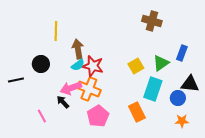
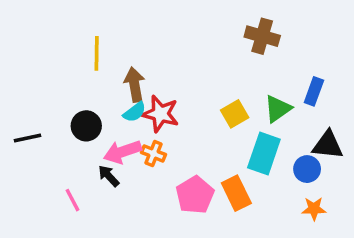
black circle: (41, 64) -> (86, 126), moved
orange cross: (89, 89) -> (154, 154), size x0.6
pink pentagon: (98, 116) -> (195, 195), moved

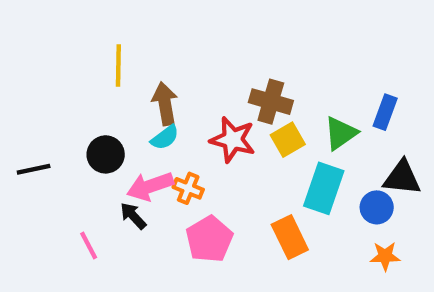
brown cross: (262, 36) -> (271, 102), moved
red star: (160, 114) -> (233, 140), moved
pink pentagon: (195, 195) -> (209, 239), moved

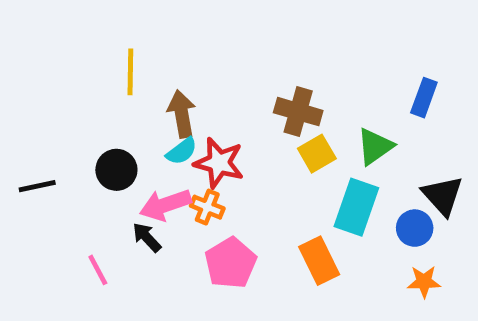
blue rectangle: (385, 112) -> (424, 98), moved
red star: (233, 140) -> (219, 163), moved
black triangle: (402, 178) -> (443, 195), turned 42

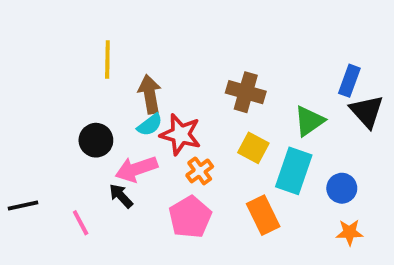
yellow square: (317, 154) -> (253, 148), moved, turned -32
black line: (37, 186) -> (23, 205), moved
black triangle: (443, 195) -> (367, 111), moved
orange cross: (207, 207) -> (200, 171), moved, turned 32

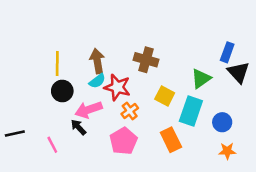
yellow line: (107, 60) -> (57, 64), moved
brown cross: (246, 92) -> (146, 60), moved

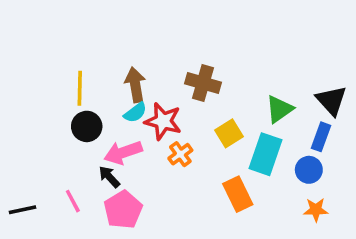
blue rectangle: (227, 52) -> (321, 137), moved
yellow square: (165, 96) -> (229, 133), turned 30
black line: (15, 133) -> (22, 210), moved
pink pentagon: (123, 141) -> (123, 210), moved

